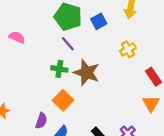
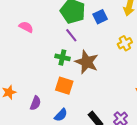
orange square: (63, 100) -> (64, 86), turned -30
purple semicircle: (41, 121) -> (35, 103), moved

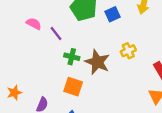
purple line: (71, 35) -> (56, 33), moved
yellow cross: (125, 43) -> (128, 51), moved

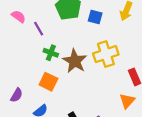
blue square: (113, 14) -> (95, 17), turned 32
yellow cross: (128, 51) -> (106, 54), size x1.6

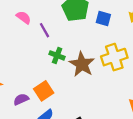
orange square: (48, 82) -> (44, 91), moved, turned 30
purple semicircle: (17, 95) -> (21, 99), turned -144

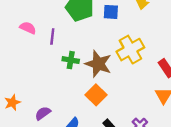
purple line: (45, 30) -> (52, 37), turned 48
orange square: (44, 91) -> (96, 95), moved

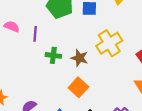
brown star: (98, 64) -> (79, 58), size x0.7

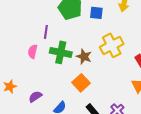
pink semicircle: (12, 27) -> (33, 52), moved, turned -104
green cross: (53, 55) -> (61, 52), size x1.5

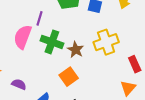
pink semicircle: (33, 52) -> (23, 37), size x1.6
purple semicircle: (35, 97) -> (19, 84), turned 48

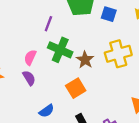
pink semicircle: (23, 37) -> (30, 57), moved, size x0.6
purple semicircle: (19, 84) -> (29, 78), moved, turned 32

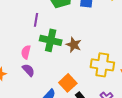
yellow cross: (118, 54) -> (102, 65), moved, turned 35
orange square: (76, 88) -> (68, 83), moved

